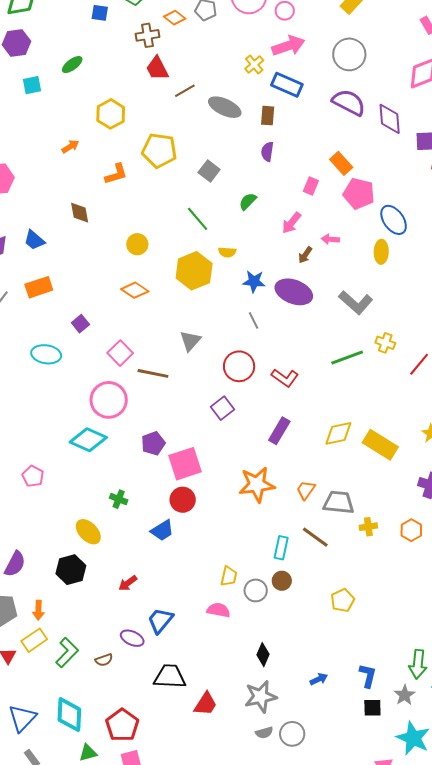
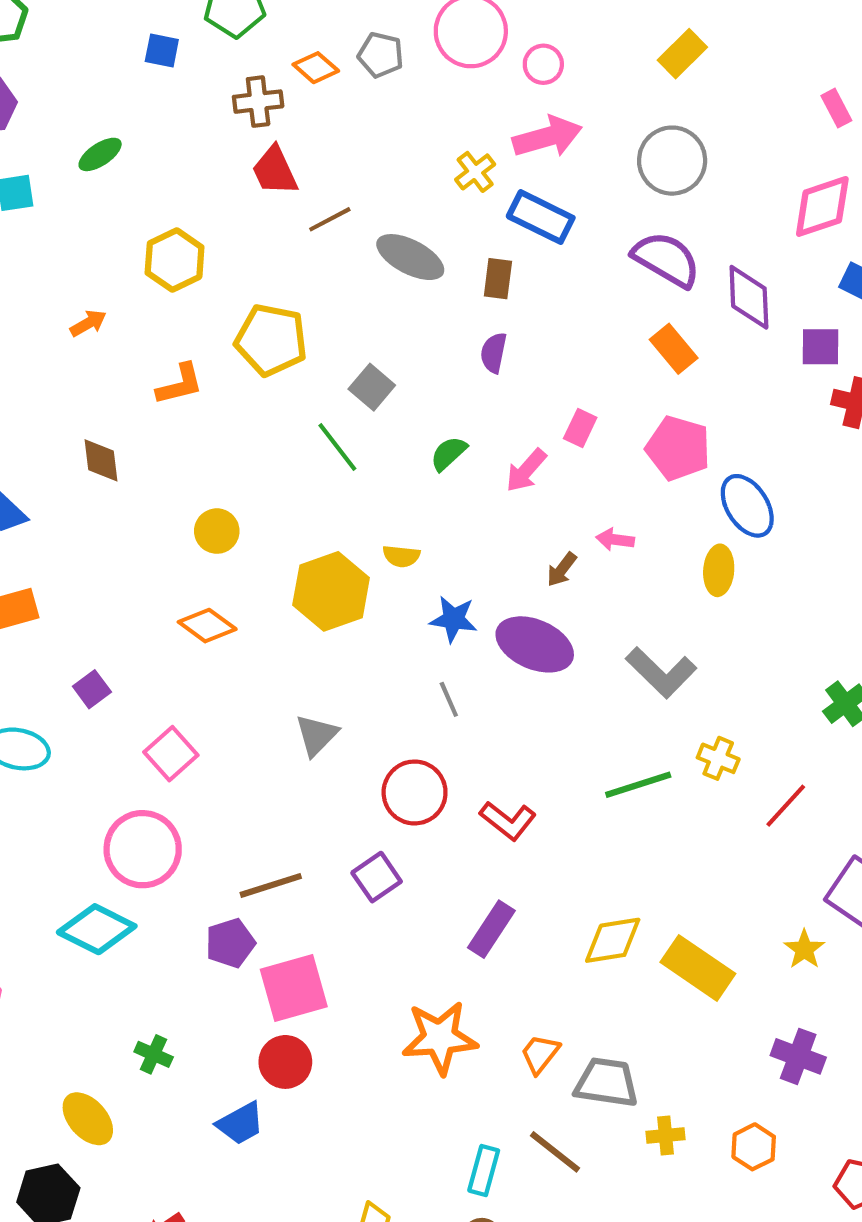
orange rectangle: (341, 163) -> (674, 349), moved
green line: (198, 219) -> (337, 447), moved
pink arrow: (292, 223) -> (526, 470), moved
brown line: (153, 373) -> (271, 885), moved, turned -32

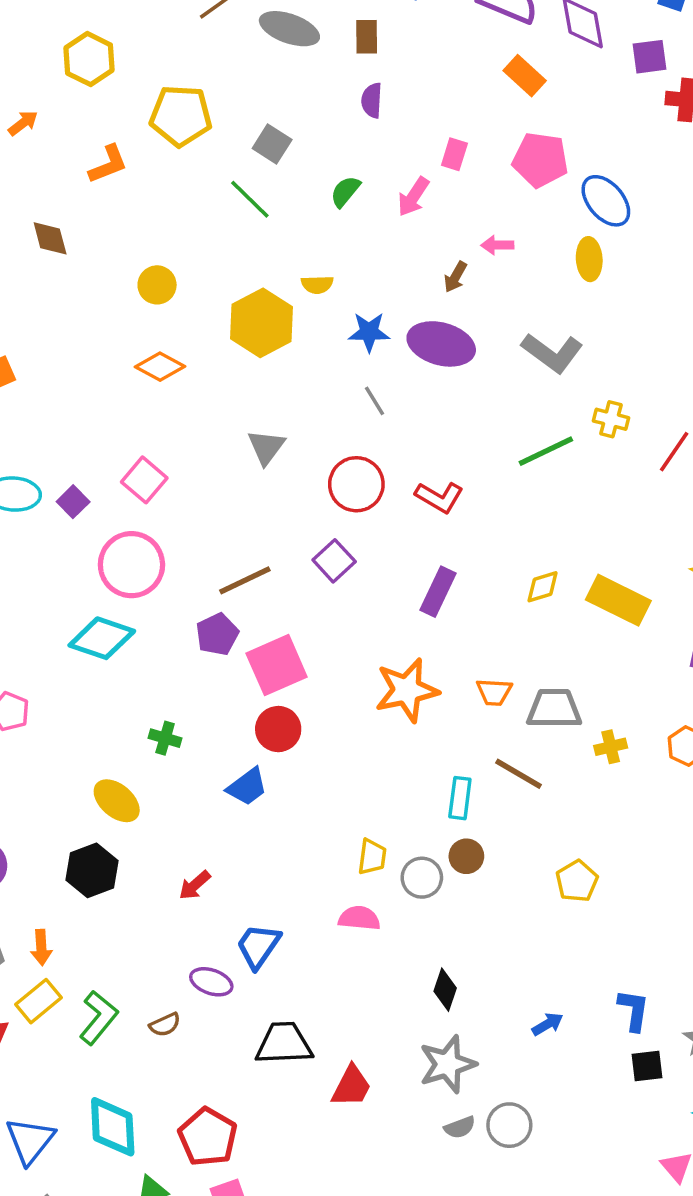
purple square: (92, 689) -> (73, 502), moved
yellow diamond: (613, 940) -> (543, 587), size x0.7
orange trapezoid: (540, 1054) -> (494, 692), turned -117

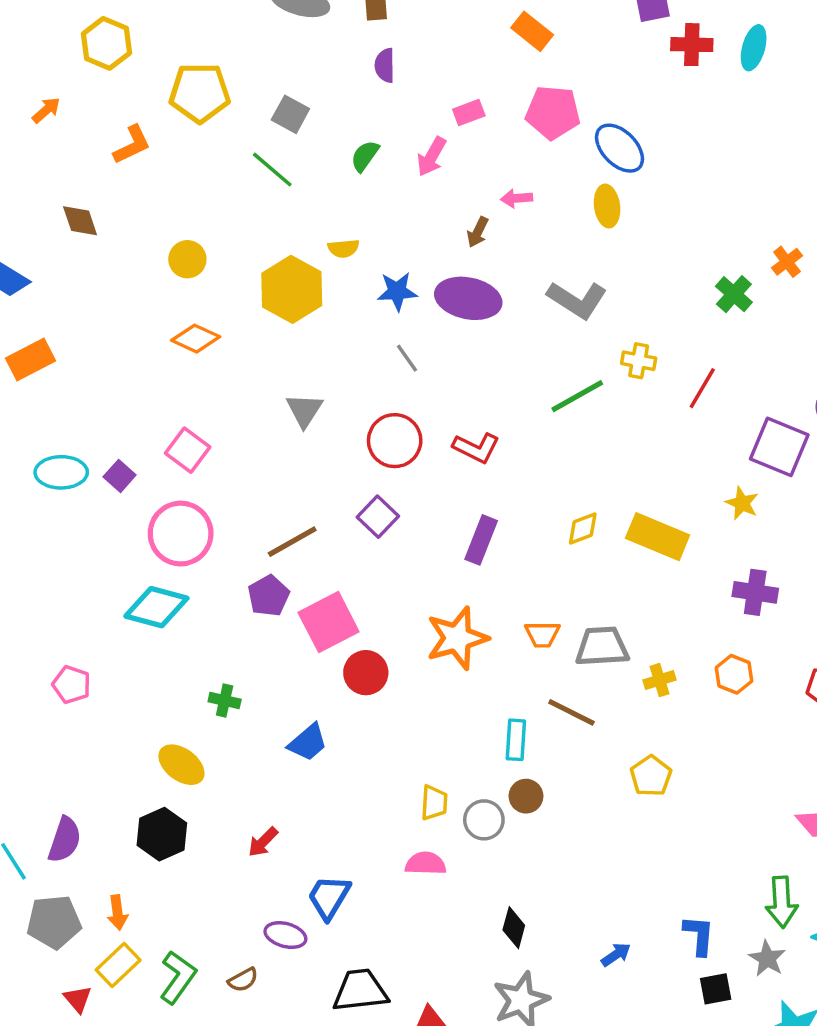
pink rectangle: (454, 154) -> (469, 113), turned 56
red circle: (278, 729) -> (366, 673), moved
yellow pentagon: (577, 881) -> (651, 776), moved

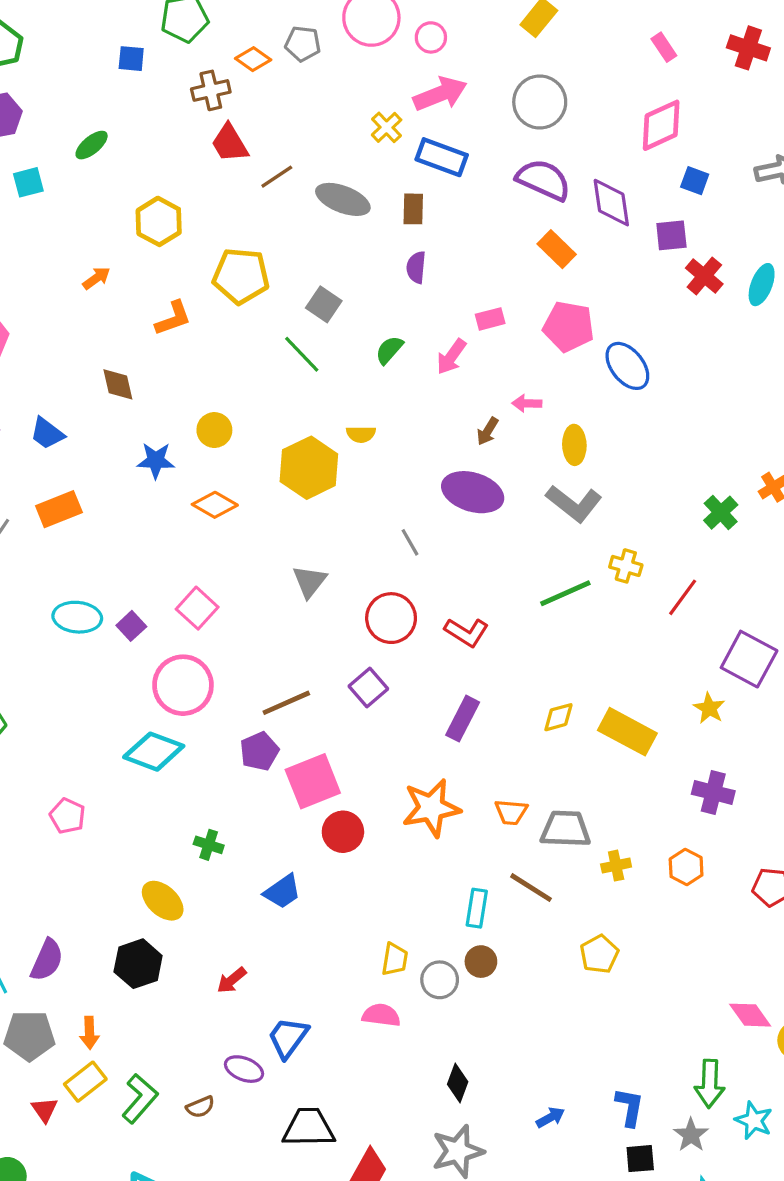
red cross: (692, 45) -> (704, 276), turned 33
yellow ellipse: (607, 206) -> (574, 445), moved
blue star: (397, 291) -> (156, 461), moved

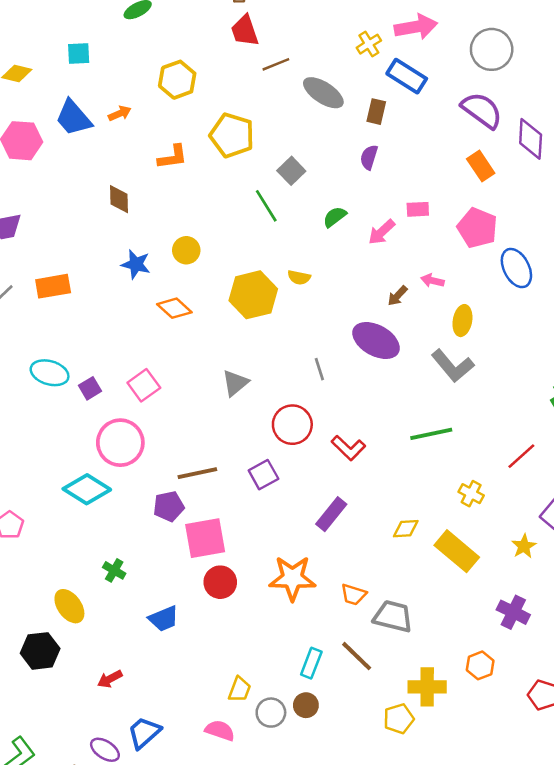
cyan square: (28, 182) -> (79, 54), moved
blue trapezoid: (47, 433) -> (73, 118), moved, size x1.4
yellow cross: (626, 566) -> (471, 494), moved
yellow cross: (616, 866) -> (427, 687), moved, size x1.6

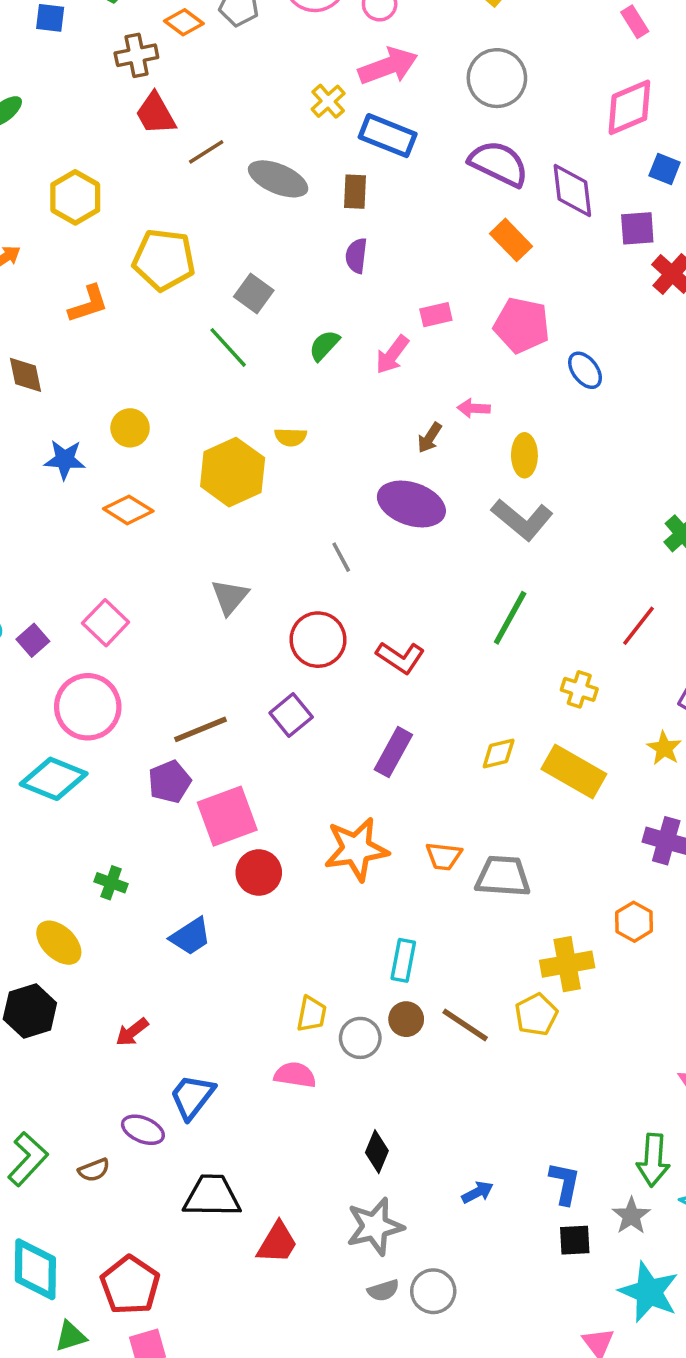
blue ellipse: (516, 268) -> (585, 370), size x0.7
green line: (431, 434) -> (510, 618), turned -39
brown line: (357, 656) -> (465, 1025), moved

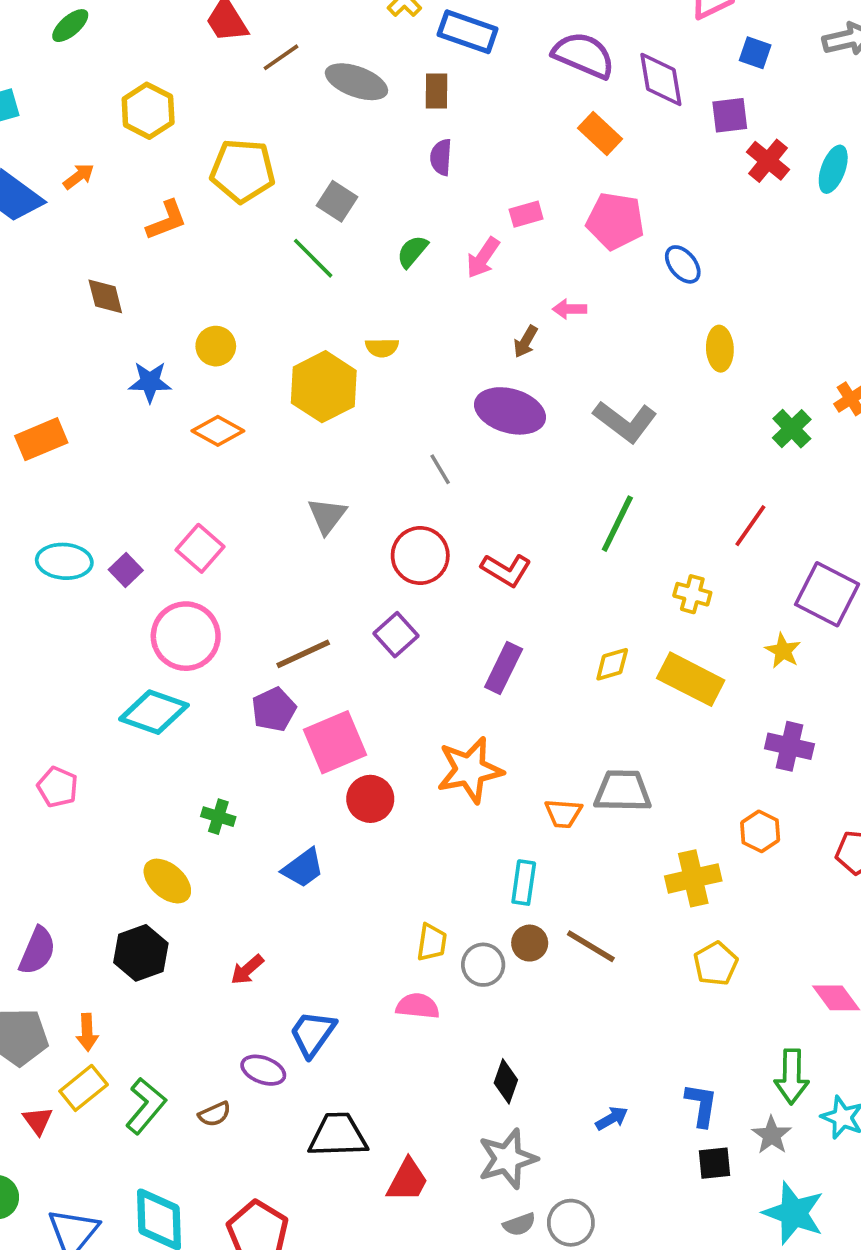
yellow ellipse: (524, 455) -> (720, 349), moved
orange trapezoid: (444, 856) -> (563, 813), moved
yellow pentagon: (536, 1015) -> (716, 964), moved

